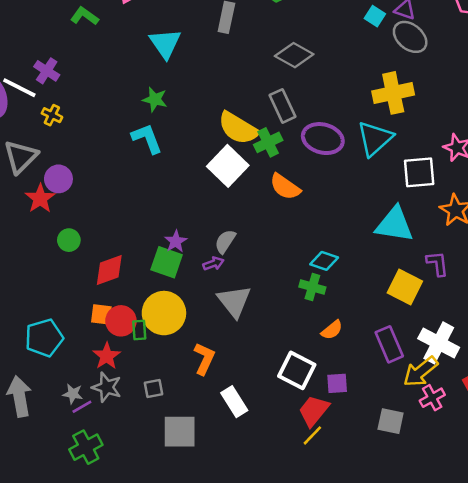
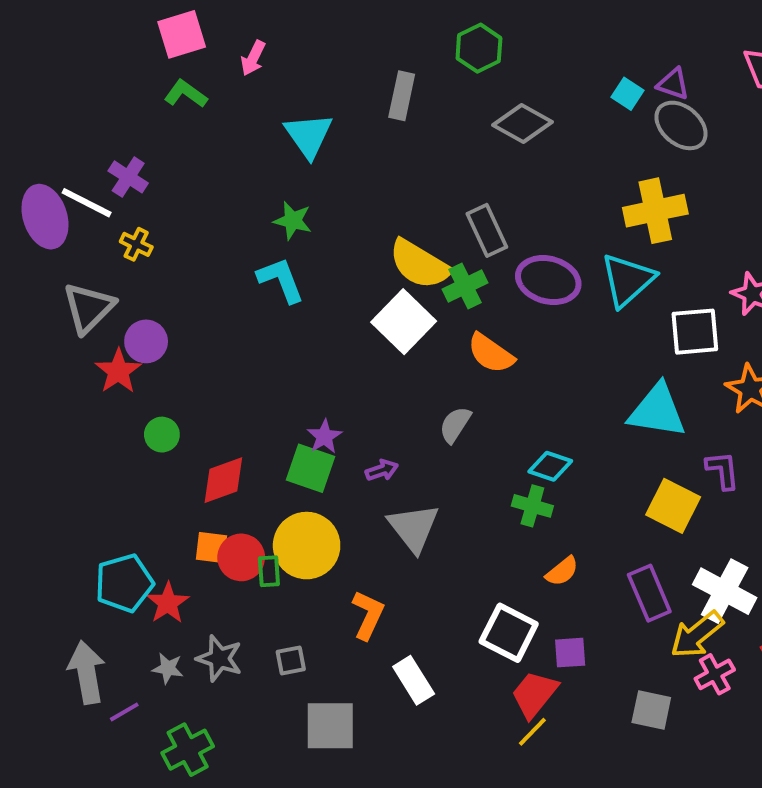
gray diamond: (294, 55) -> (523, 123), moved
gray semicircle: (225, 241) -> (455, 425), moved
red star: (107, 356) -> (168, 603), moved
purple line: (82, 407) -> (124, 712), moved

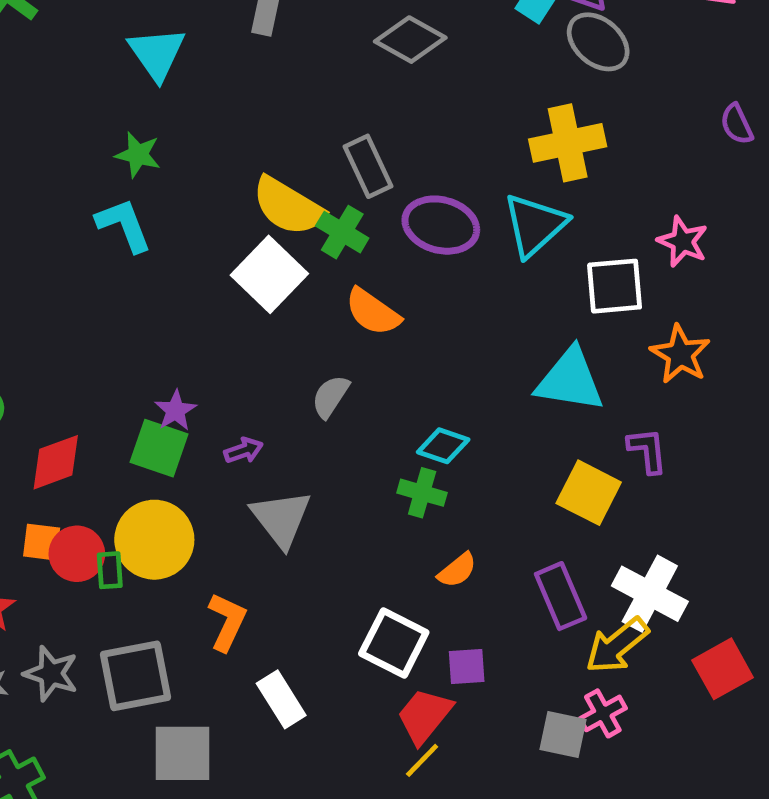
green cross: (465, 286) -> (342, 232), turned -33
gray square: (291, 660) -> (136, 676), size x2.0
pink cross: (715, 674) -> (603, 713), moved

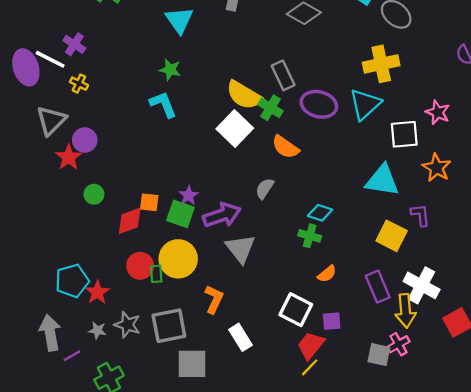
purple arrow: (244, 450) -> (222, 215), size x2.0
orange square: (42, 542) -> (149, 202), moved
yellow arrow: (617, 645) -> (405, 311), turned -56

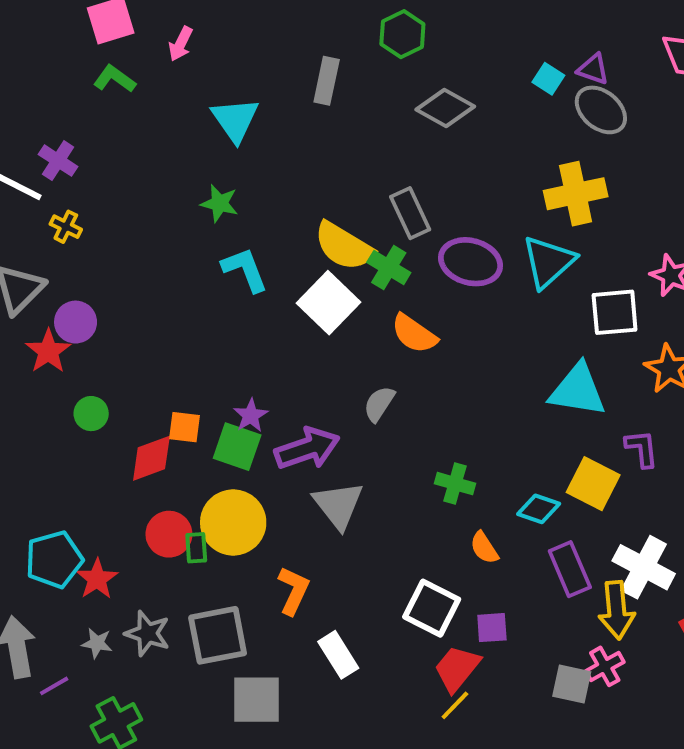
cyan L-shape: (163, 104) -> (245, 270), moved
cyan diamond: (320, 213) -> (539, 509), moved
orange semicircle: (327, 274) -> (484, 548), turned 96

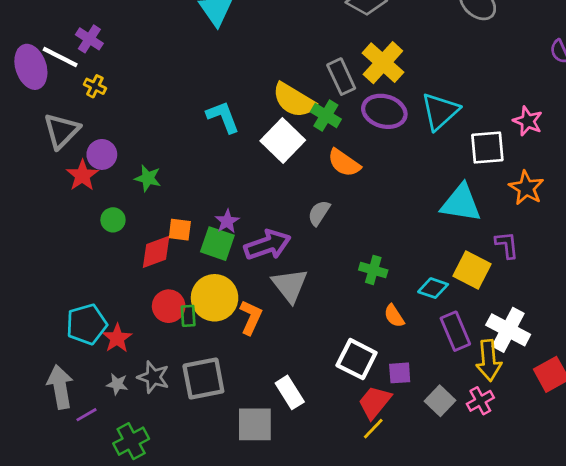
yellow cross: (576, 194) -> (383, 63), moved, turned -36
green star: (220, 203) -> (148, 178), moved
orange L-shape: (293, 591) -> (251, 317), moved
gray square: (572, 684) -> (440, 401), moved, turned 32
gray square: (257, 700) -> (255, 424), moved

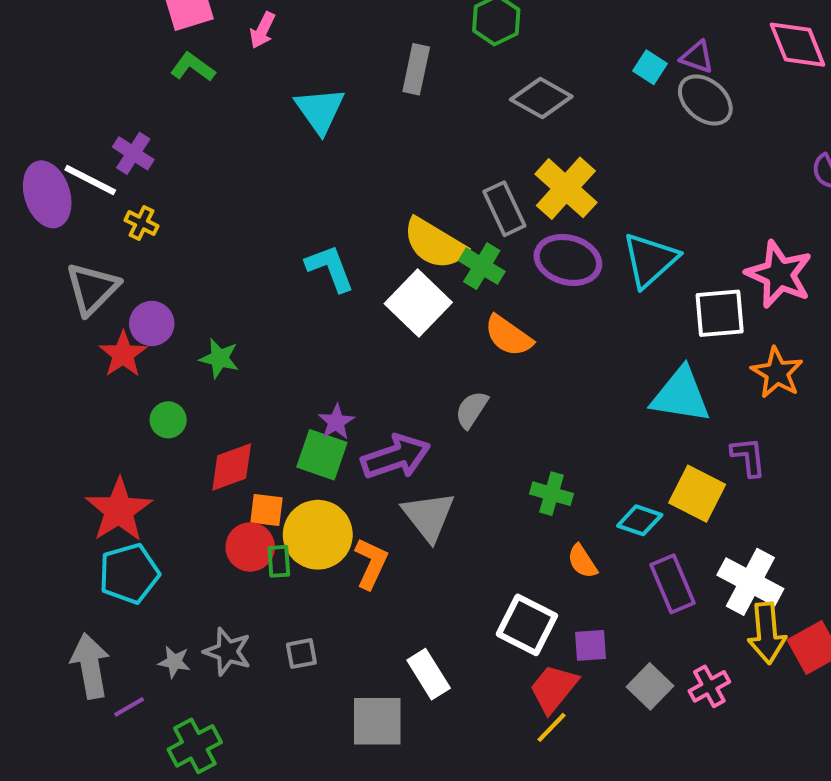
pink star: (528, 121) -> (779, 274), size x1.5
orange square: (180, 230) -> (267, 510), moved
red star: (117, 338) -> (119, 510), moved, size x1.5
yellow arrow: (489, 360) -> (767, 633), moved
gray square: (203, 379) -> (301, 654), size x0.5

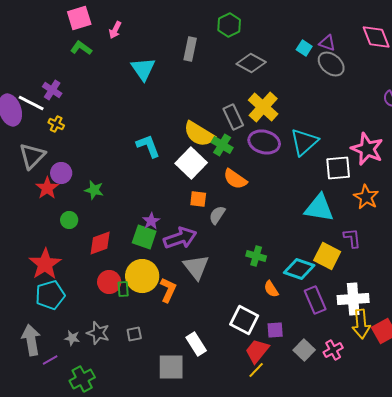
orange square: (267, 510) -> (198, 199), moved
cyan diamond: (640, 520) -> (299, 269), size x1.4
white cross: (750, 582) -> (353, 299), turned -32

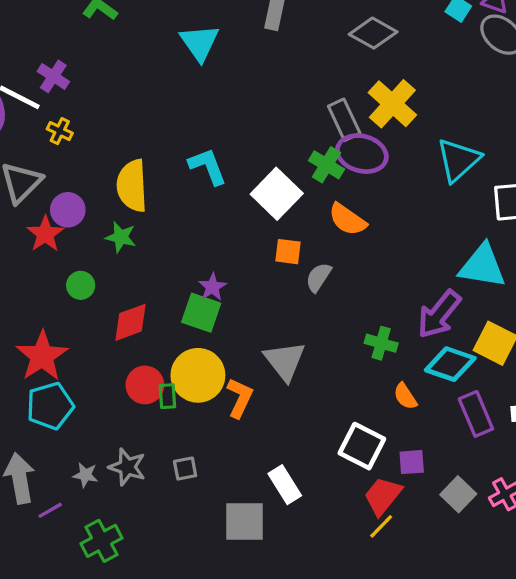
yellow semicircle: (199, 134) -> (132, 186), moved, turned 56
purple ellipse: (264, 142) -> (362, 154), moved
purple arrow: (180, 238) -> (439, 314), moved, turned 148

